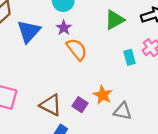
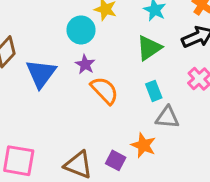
cyan rectangle: (129, 57) -> (154, 91), moved
gray triangle: (123, 111) -> (167, 117), moved

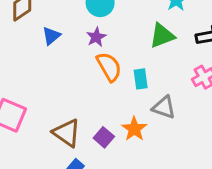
blue triangle: (41, 74) -> (51, 36), size x0.6
cyan rectangle: (154, 91) -> (141, 79), moved

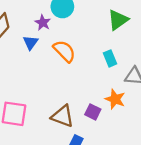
purple star: (96, 37) -> (43, 23), moved
orange semicircle: (109, 67) -> (64, 51), moved

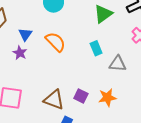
purple star: (43, 23) -> (20, 53), moved
orange star: (115, 99) -> (107, 98), moved, turned -30

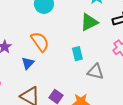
blue triangle: (25, 34) -> (28, 63), moved

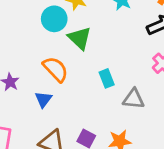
green triangle: (89, 22) -> (80, 38), moved, turned -42

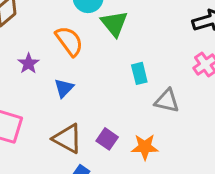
orange semicircle: (56, 69) -> (69, 41), moved

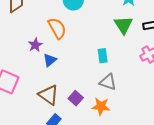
green triangle: (114, 23) -> (123, 25), moved
purple star: (28, 63) -> (35, 45), moved
gray triangle: (167, 101) -> (108, 82), moved

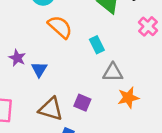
orange semicircle: (57, 28) -> (60, 27), moved
orange star: (101, 106) -> (128, 98), moved

